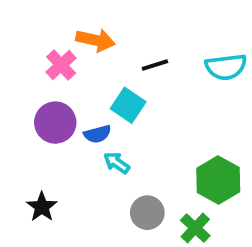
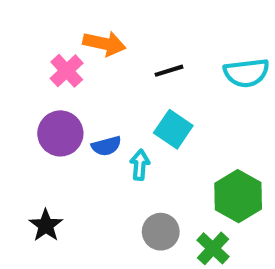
cyan square: (128, 105) -> (173, 129), moved
cyan arrow: (117, 163) -> (140, 165), moved, turned 60

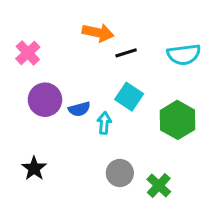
orange arrow: (104, 44) -> (98, 33), moved
pink cross: (67, 71) -> (28, 53), moved
green hexagon: (238, 196) -> (178, 120), moved

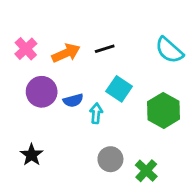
orange arrow: (98, 33) -> (66, 53), moved, turned -36
black line: (126, 53) -> (105, 49), moved
cyan semicircle: (184, 54) -> (169, 50), turned 48

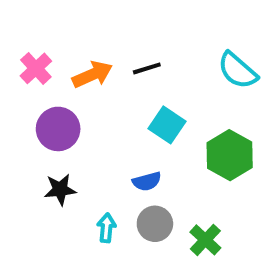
blue semicircle: (73, 100) -> (147, 181), moved
cyan arrow: (96, 113) -> (106, 228), moved
black star: (32, 155) -> (60, 189), moved, turned 30

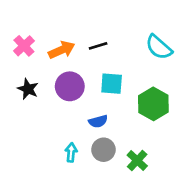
cyan square: (167, 125) -> (112, 84), turned -30
purple circle: (58, 129) -> (70, 86), moved
black star: (60, 189) -> (28, 89), moved, turned 30

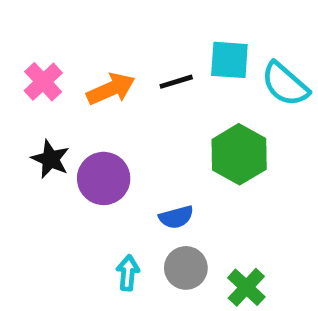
cyan square: (112, 84) -> (229, 60), moved
purple circle: (70, 86) -> (104, 178), moved
green hexagon: (153, 104) -> (239, 154), moved

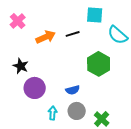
cyan square: (229, 60) -> (95, 15), moved
pink cross: (43, 82) -> (18, 21), moved
purple circle: (104, 178) -> (35, 88), moved

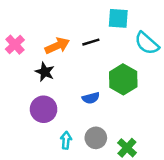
pink cross: (18, 21) -> (15, 45), moved
black star: (21, 66) -> (45, 72), moved
blue semicircle: (73, 90) -> (91, 98), moved

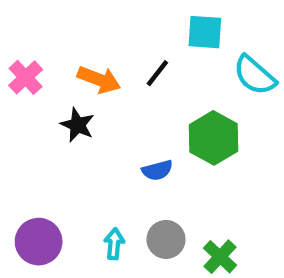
black line: (91, 42) -> (157, 73), turned -35
orange arrow: (57, 46) -> (99, 80), turned 45
purple circle: (44, 109) -> (39, 242), moved

